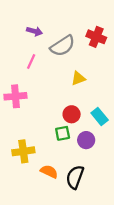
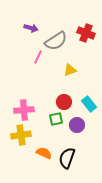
pink line: (31, 62) -> (38, 57), moved
pink cross: (15, 96) -> (24, 110), moved

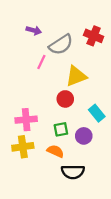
yellow triangle: (70, 70) -> (76, 76), size x1.5
red circle: (64, 102) -> (65, 99), moved
orange semicircle: (44, 153) -> (55, 151), moved
black semicircle: (67, 158) -> (73, 172), turned -110

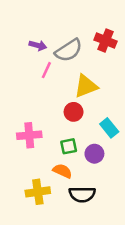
purple arrow: (34, 30) -> (38, 45), moved
yellow cross: (23, 147) -> (38, 192), moved

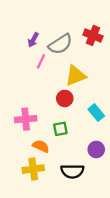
purple arrow: (38, 45) -> (33, 40), turned 104
purple circle: (94, 154) -> (96, 149), moved
orange semicircle: (62, 171) -> (41, 146), moved

